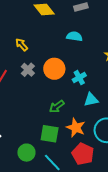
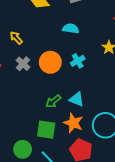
cyan cross: (79, 78) -> (78, 61), moved
cyan triangle: (91, 100) -> (77, 99), moved, turned 35

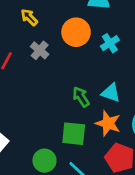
orange circle: (50, 62) -> (76, 32), moved
green arrow: (53, 101) -> (81, 97), turned 98

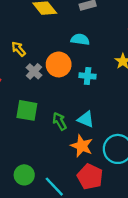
cyan cross: (110, 43) -> (88, 76), turned 35
gray cross: (40, 50) -> (34, 71), moved
green square: (74, 134) -> (27, 110), moved

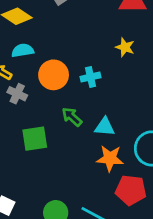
cyan semicircle: (80, 39) -> (23, 50), moved
gray cross: (34, 71) -> (17, 94), moved
green arrow: (59, 121) -> (72, 117), moved

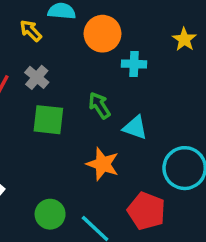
orange circle: (54, 75) -> (103, 34), moved
gray cross: (17, 94) -> (37, 77), moved
orange star: (110, 158) -> (103, 164), moved

